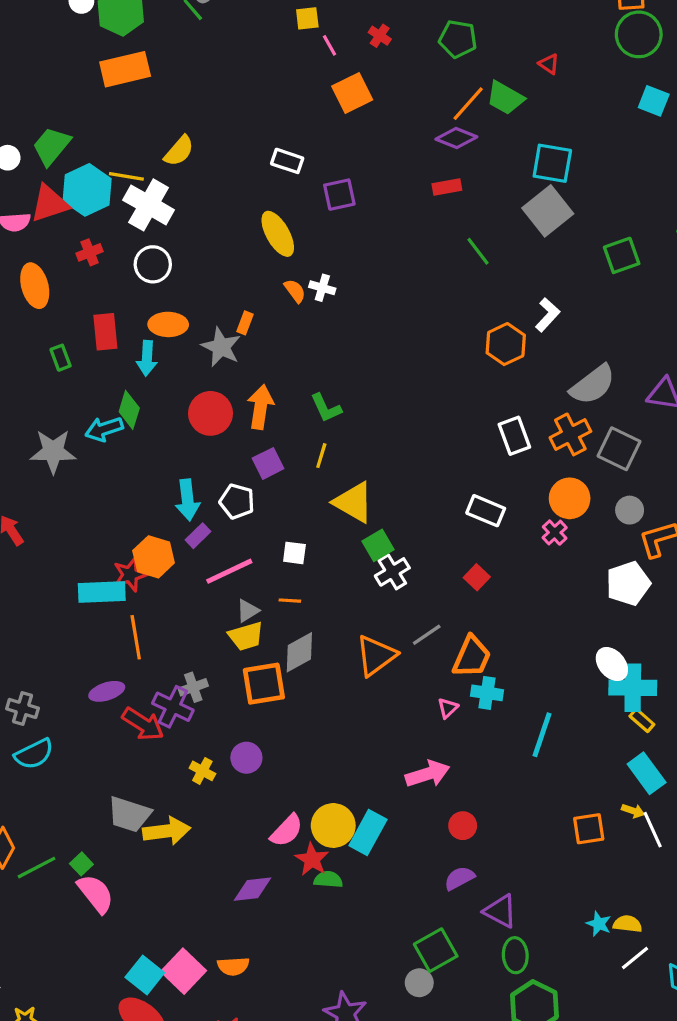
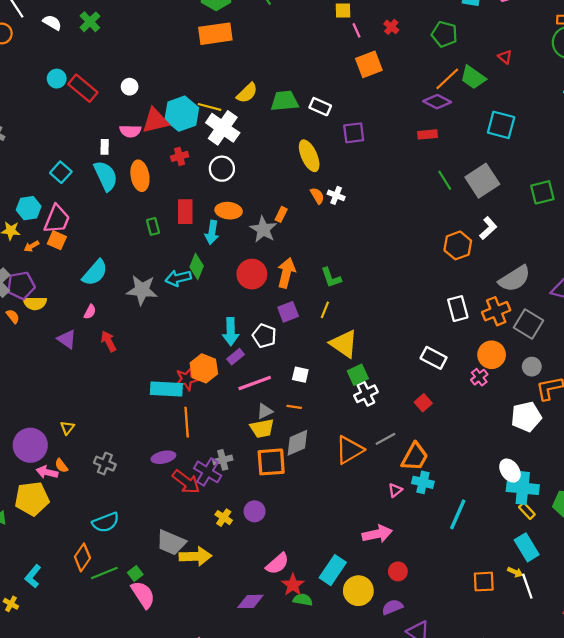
green trapezoid: (52, 146) -> (284, 101), moved, turned 40
gray square: (548, 211) -> (482, 181), moved
cyan semicircle: (34, 754) -> (106, 522), moved
yellow circle: (333, 825) -> (358, 591), moved

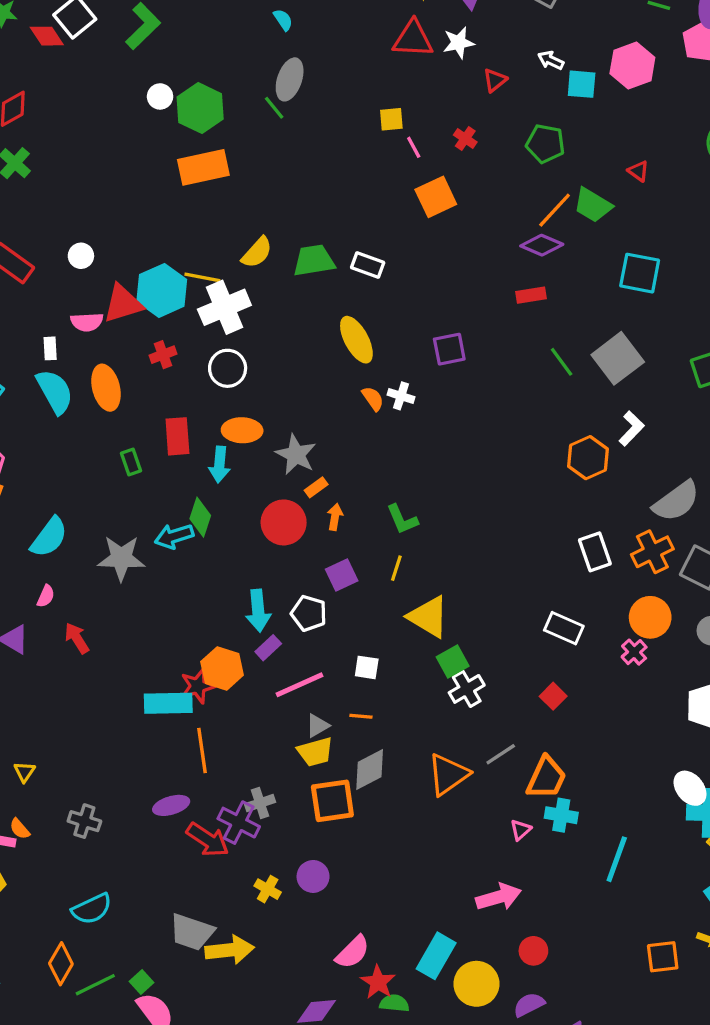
white cross: (223, 128) -> (224, 307), turned 36
purple square: (354, 133) -> (449, 349), moved
orange rectangle: (281, 214) -> (316, 487), moved, turned 32
orange arrow: (286, 273) -> (335, 517), size x0.6

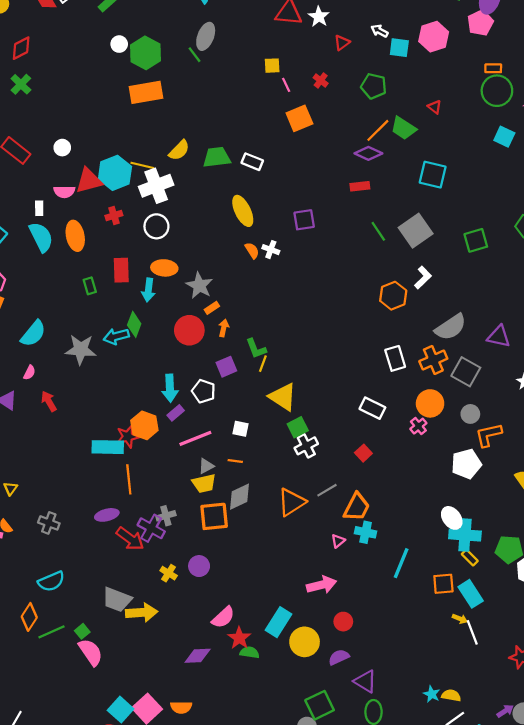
white star: (459, 43) -> (319, 17), turned -30
green L-shape: (402, 519) -> (256, 349), moved
orange square: (663, 957) -> (443, 584), moved

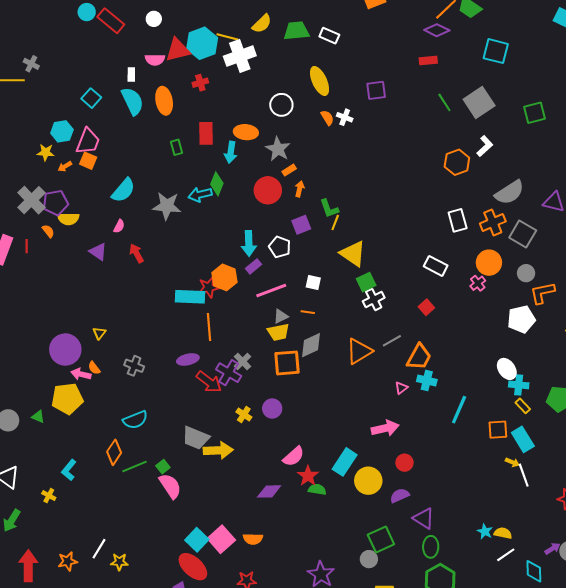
white circle: (156, 226) -> (281, 105), moved
gray cross: (166, 516) -> (243, 361), turned -30
cyan cross: (465, 535) -> (519, 385), size x0.7

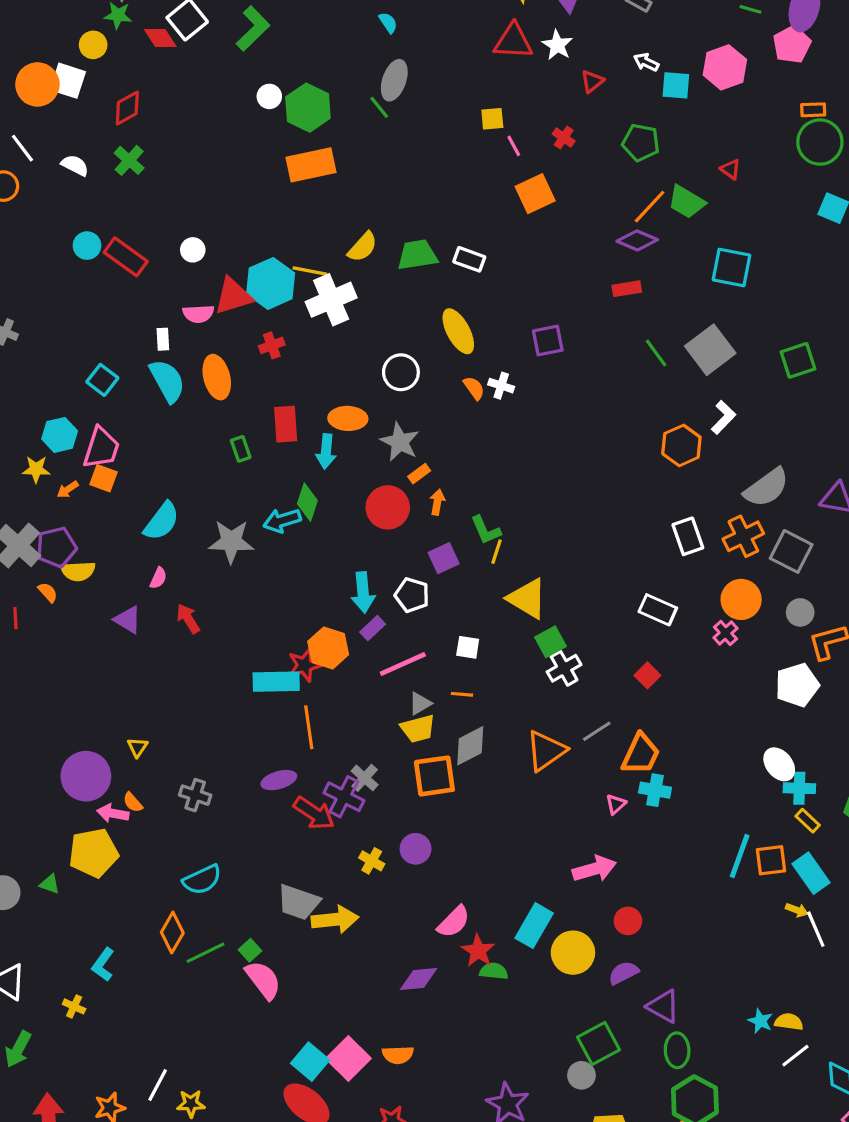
cyan line: (459, 410) -> (740, 856), moved

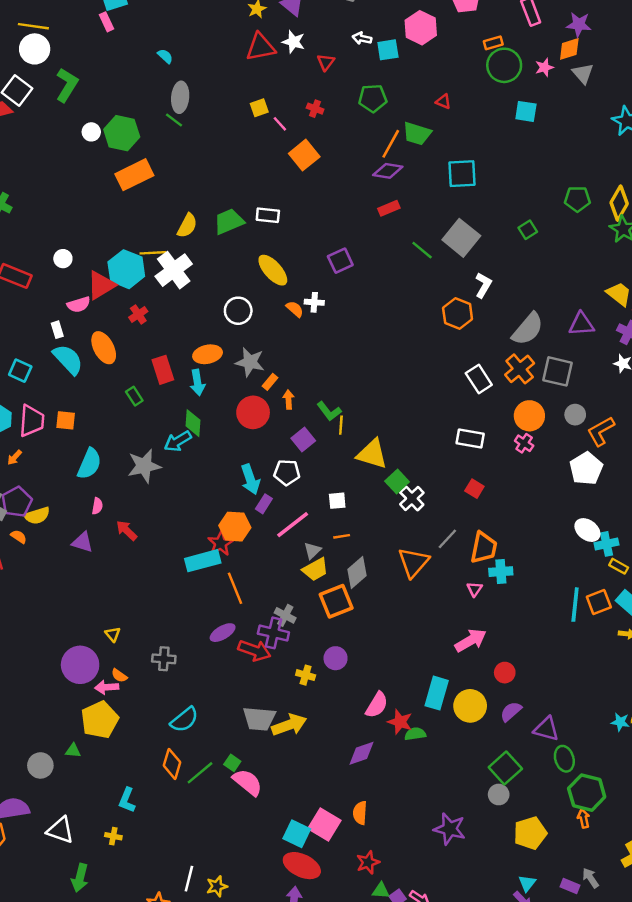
green square: (798, 360) -> (528, 230), size x0.7
orange square: (103, 478) -> (66, 420), moved
orange semicircle: (398, 1055) -> (360, 813), turned 110

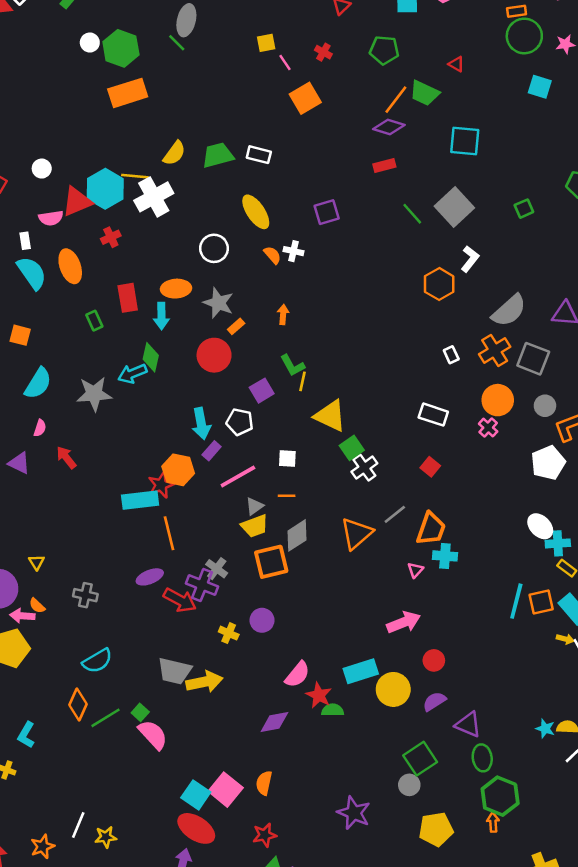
white rectangle: (479, 379) -> (451, 355), size x0.6
orange arrow: (289, 400) -> (283, 315), moved
cyan rectangle: (437, 693) -> (361, 671), turned 48

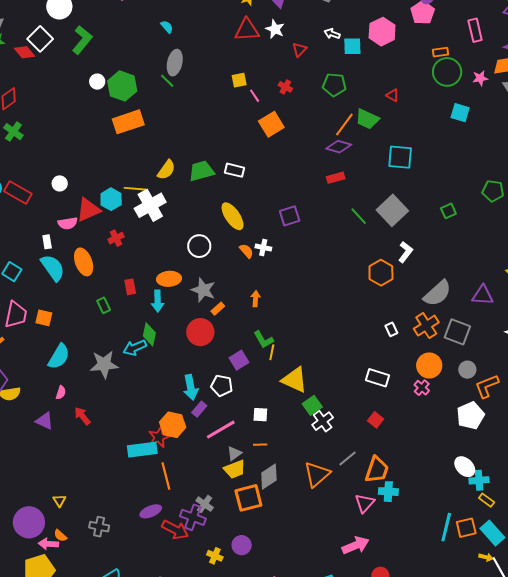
cyan hexagon: (105, 189) -> (111, 199), size x0.7
red rectangle: (128, 298) -> (130, 287), size x0.7
pink triangle: (415, 570) -> (365, 503), size x1.5

